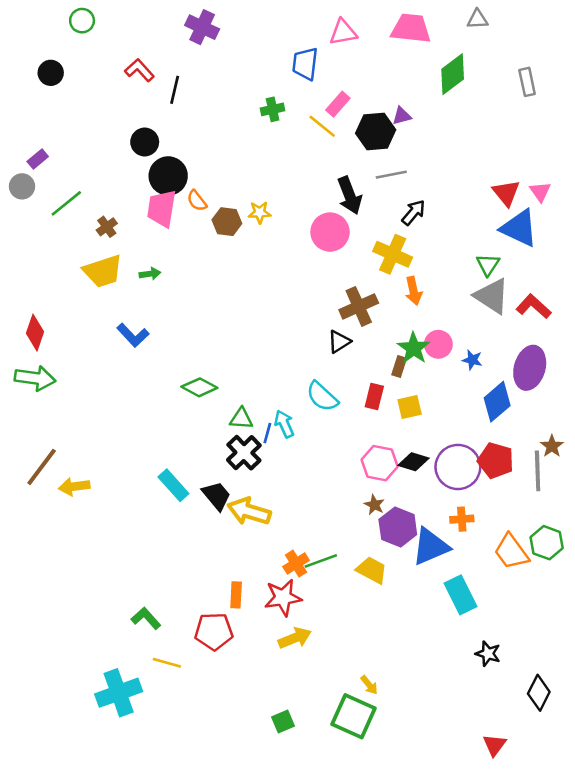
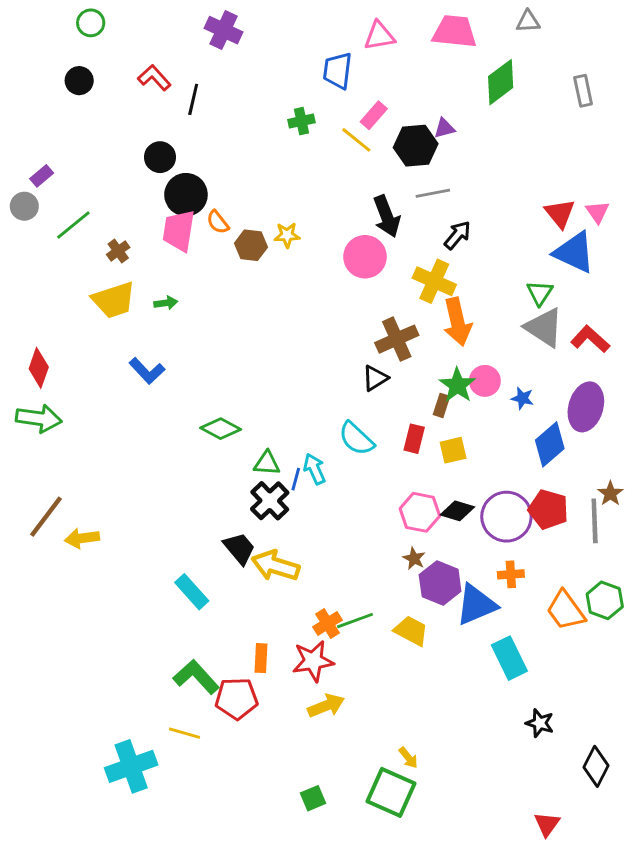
black circle: (51, 73) -> (79, 81), moved
orange arrow: (414, 291) -> (457, 322), size x1.5
cyan rectangle: (173, 485) -> (192, 592), moved
green L-shape: (146, 618) -> (196, 677), moved, size x1.4

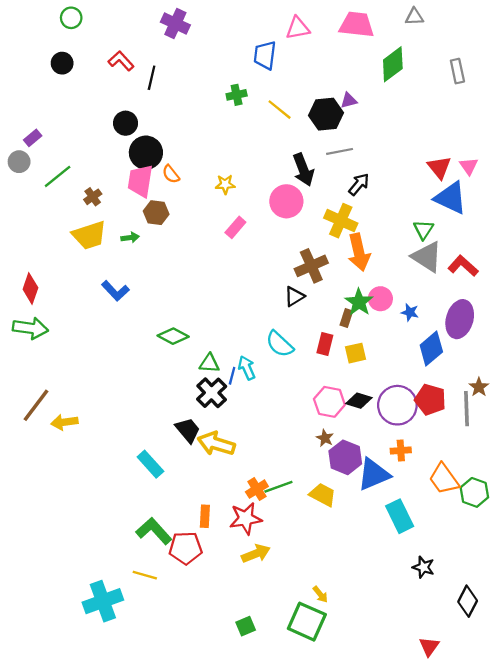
pink rectangle: (374, 115) -> (235, 227), moved
brown hexagon: (251, 245) -> (156, 213), moved
green hexagon: (605, 600) -> (474, 492), moved

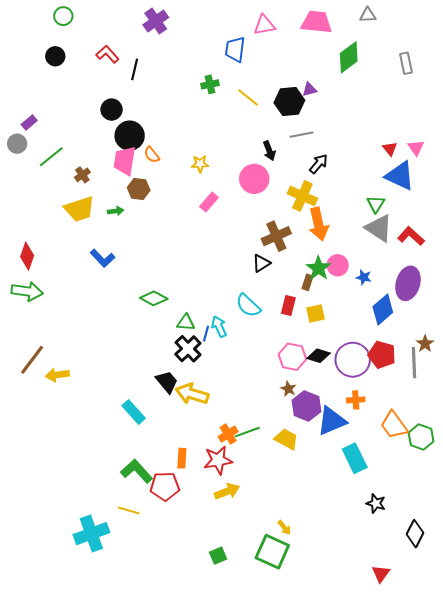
purple cross: (175, 23) -> (156, 21), turned 30
red triangle: (439, 167) -> (390, 149), size x0.7
black arrow: (303, 170) -> (269, 151), size x0.7

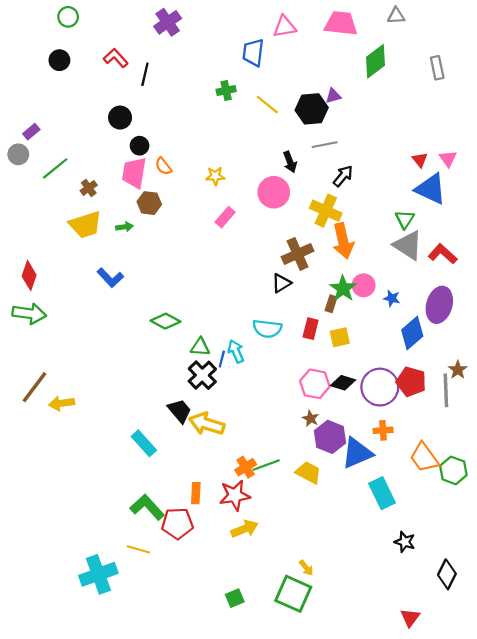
black circle: (130, 136) -> (140, 146), size x0.6
cyan semicircle: (248, 305) -> (267, 329), turned -36

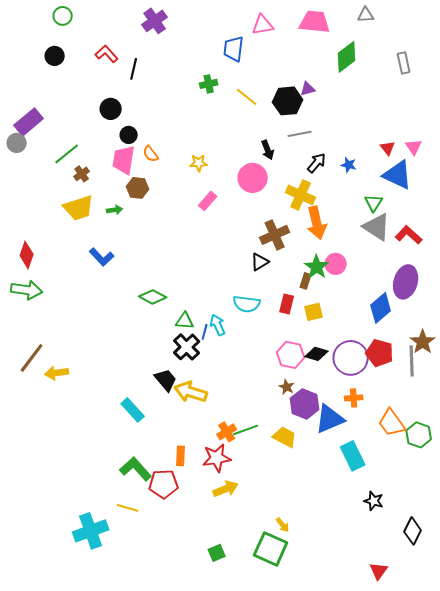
purple rectangle: (31, 132) -> (29, 122), size x1.8
green line: (55, 168) -> (67, 154), moved
blue star: (392, 298) -> (349, 165), moved
brown star: (458, 370) -> (423, 342), size x1.4

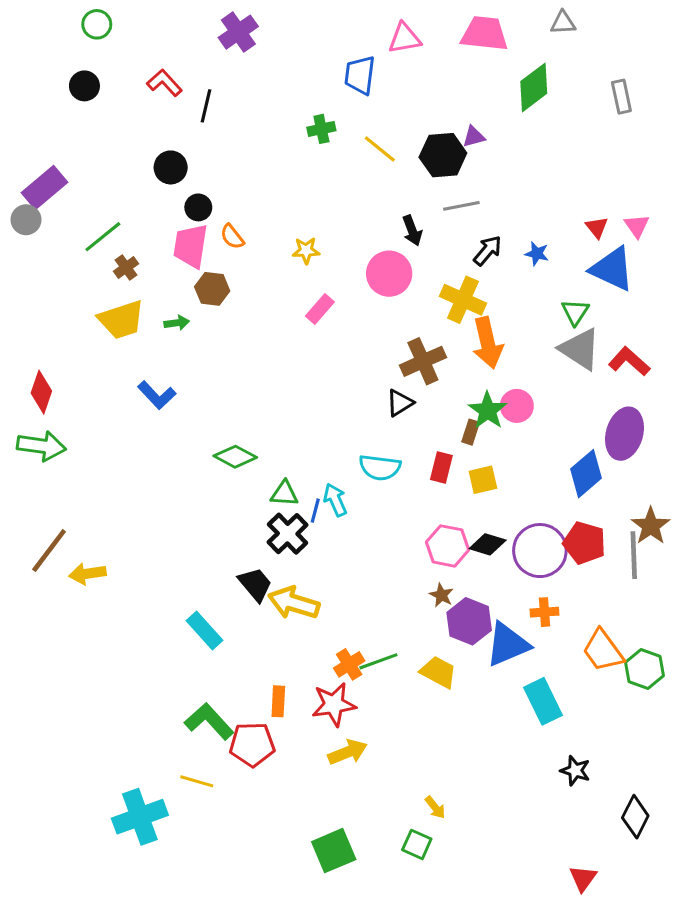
green square: (271, 549) -> (417, 844), size x0.6
green square: (217, 553) -> (334, 851), size x1.6

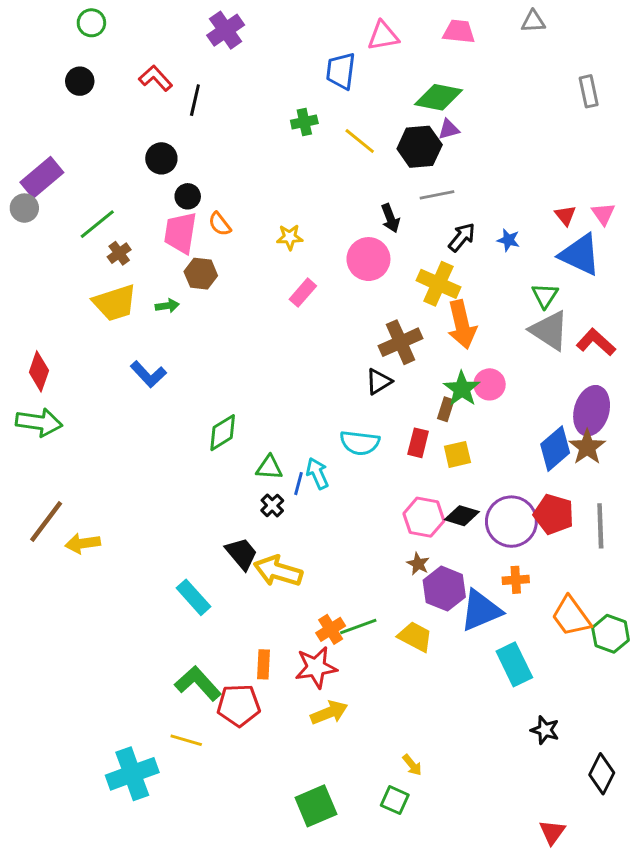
pink trapezoid: (484, 34) -> (459, 32), size x0.7
green diamond: (534, 87) -> (438, 97), moved, turned 48
green diamond: (235, 457) -> (223, 433), turned -60
brown star: (651, 526) -> (587, 447), moved
black cross: (288, 534) -> (272, 505), size x0.6

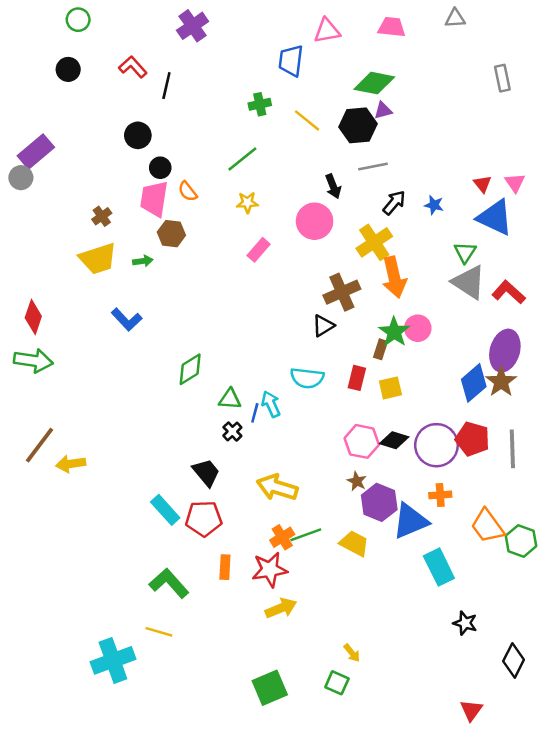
green line: (97, 224) -> (242, 159), moved
yellow cross: (438, 284) -> (374, 242), turned 32
yellow arrow: (278, 571) -> (277, 487), moved
red pentagon: (239, 705) -> (204, 519), moved

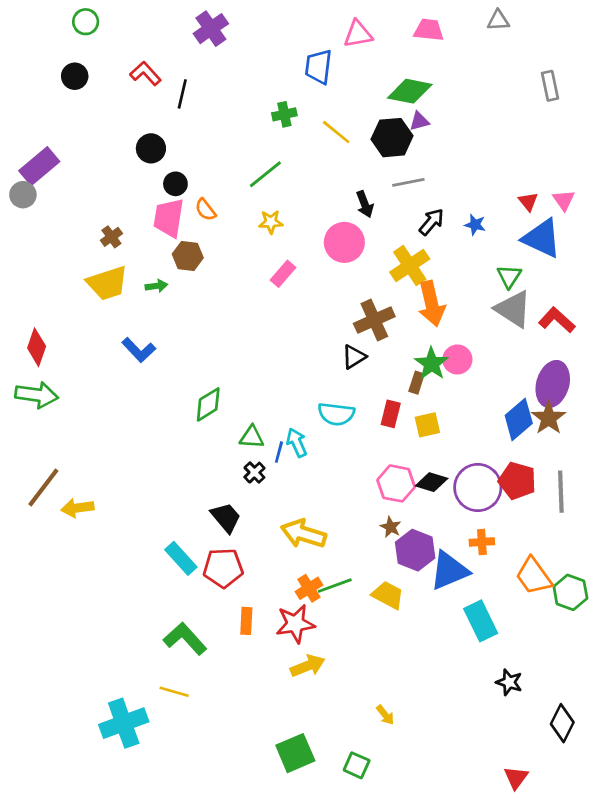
green square: (337, 683) -> (357, 765), moved

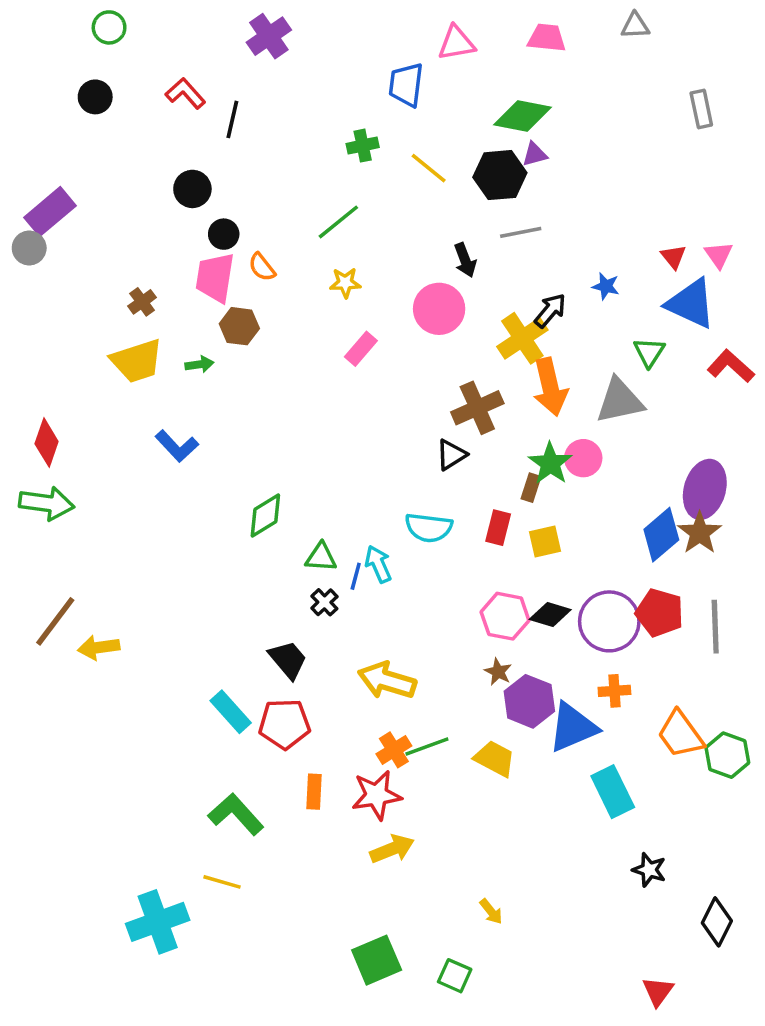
black arrow: (432, 222) -> (550, 311), moved
gray triangle: (513, 309) -> (620, 401), moved, turned -45
red L-shape: (557, 320) -> (731, 366), moved

